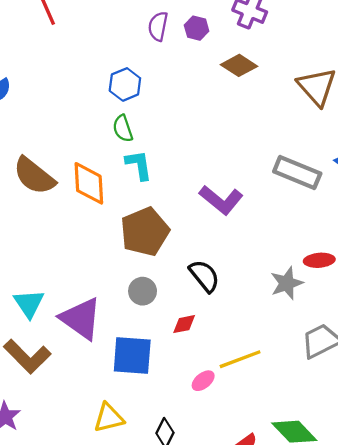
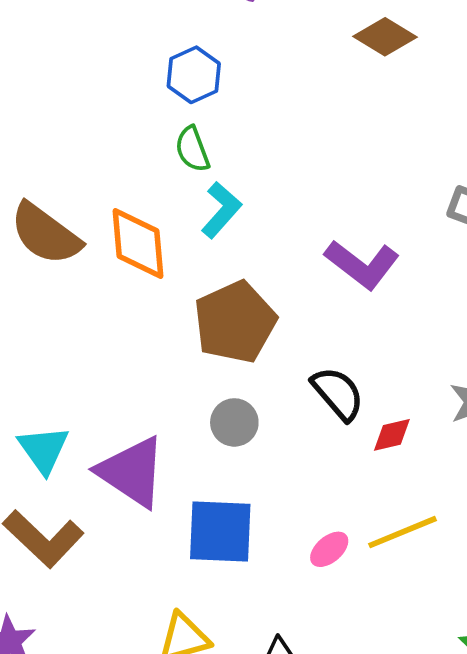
cyan L-shape: (139, 165) -> (221, 210), turned 52
red diamond: (184, 324) -> (392, 435), moved
pink ellipse: (203, 381) -> (329, 549), moved

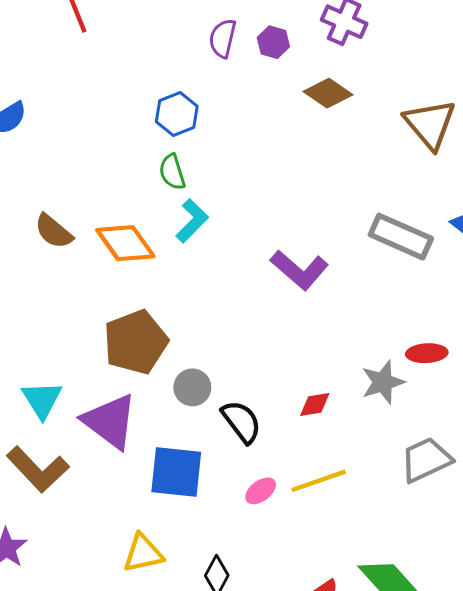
brown semicircle: (46, 234) -> (54, 231), size x0.7
orange diamond: (138, 243) -> (125, 243), turned -34
brown pentagon: (235, 322) -> (136, 342), moved
black semicircle: (338, 394) -> (241, 422), moved

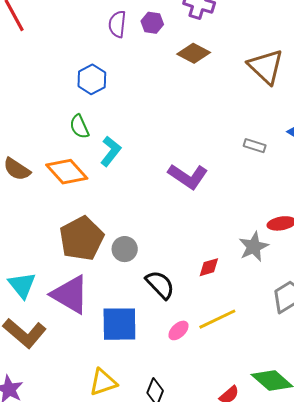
green semicircle: (172, 172) -> (79, 127), moved
gray rectangle: (401, 237) -> (255, 146), size x0.5
gray circle: (192, 387) -> (125, 249), moved

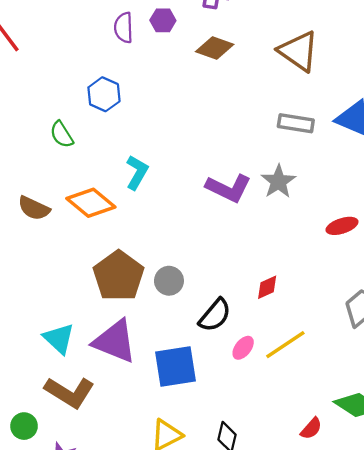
green semicircle: (79, 127) -> (62, 134), moved
gray rectangle: (255, 146) -> (296, 123), moved, size x1.4
gray star: (254, 247) -> (278, 181), moved
black semicircle: (160, 285) -> (215, 315), turned 92
pink ellipse: (178, 330) -> (243, 348), moved

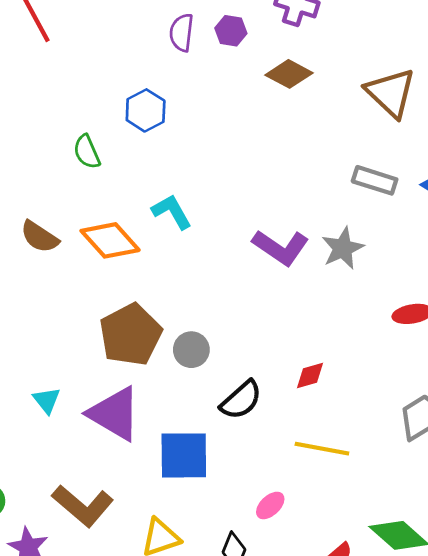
cyan L-shape: (137, 172) -> (172, 212), turned -68
cyan triangle: (59, 338) -> (47, 400), size x0.7
yellow line: (285, 345) -> (322, 449), turned 36
pink ellipse: (243, 348) -> (270, 505), moved
brown L-shape: (70, 392) -> (83, 506), moved

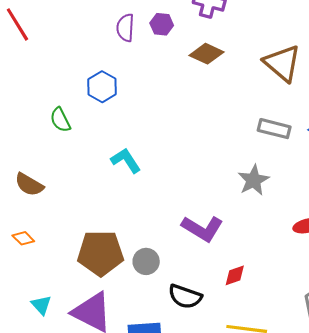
orange diamond: (110, 240) -> (23, 238), moved, size x0.5
purple L-shape: (281, 247) -> (202, 228), moved
brown pentagon: (131, 335) -> (101, 253), turned 30
black semicircle: (241, 400) -> (185, 296), turned 64

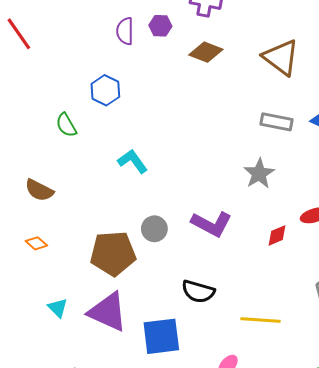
gray circle: (146, 261) -> (154, 229), moved
red diamond: (235, 275) -> (277, 235), moved

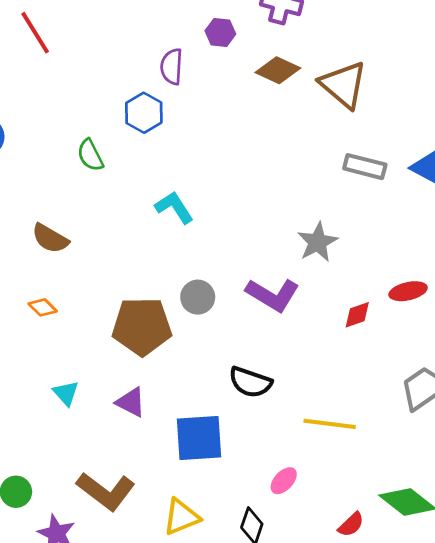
purple semicircle: (125, 31) -> (172, 67), moved
brown triangle: (281, 57) -> (343, 85), moved
gray star: (259, 174) -> (318, 242), moved
purple triangle: (108, 312) -> (131, 402), size x0.6

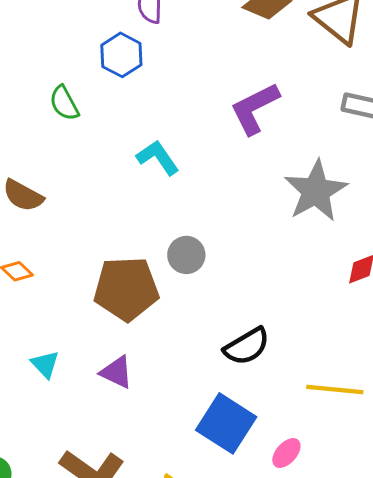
gray star: (318, 242) -> (316, 191), size x1.4
purple L-shape: (273, 295) -> (255, 108), moved, turned 124
black semicircle: (250, 382) -> (247, 346), turned -48
blue square: (199, 438) -> (226, 423), moved, turned 38

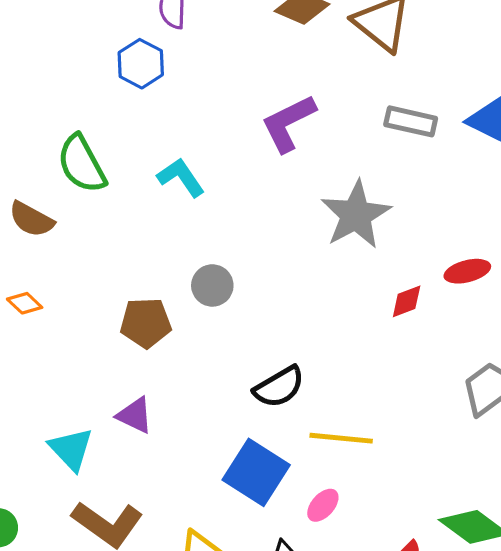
green semicircle: (64, 103) -> (82, 164), moved, size x1.5
brown pentagon: (126, 289) -> (146, 323), size x0.7
cyan triangle: (45, 364) -> (71, 449), moved, size x1.4
yellow line: (335, 389) -> (341, 438), moved

